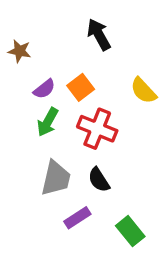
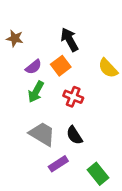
black arrow: (99, 35) -> (69, 40), moved
red cross: (97, 129) -> (73, 97), size x0.7
gray trapezoid: (56, 178) -> (42, 134), turned -72

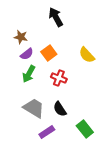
brown star: (15, 38) -> (21, 37), moved
black arrow: (69, 40) -> (56, 17), moved
green rectangle: (98, 174) -> (85, 129), moved

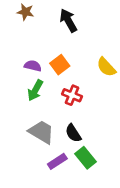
brown star: (21, 37) -> (25, 12), moved
purple semicircle: (27, 54) -> (33, 66), turned -128
green rectangle: (85, 129) -> (85, 158), moved

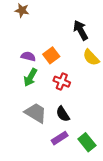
black arrow: (68, 21) -> (81, 30), moved
green rectangle: (85, 158) -> (87, 142), moved
purple rectangle: (57, 161) -> (60, 138), moved

